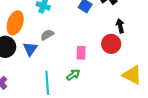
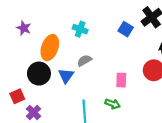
green arrow: (73, 75) -> (113, 104), turned 56

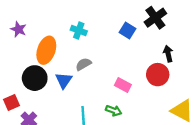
pink rectangle: (121, 80) -> (123, 85), turned -64

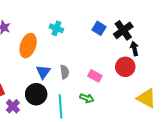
black cross: (155, 18) -> (123, 30), moved
gray semicircle: (83, 64) -> (65, 72), moved, turned 112
black circle: (35, 78) -> (36, 94), moved

